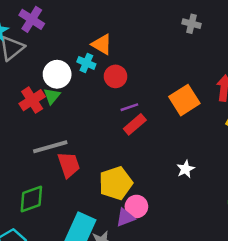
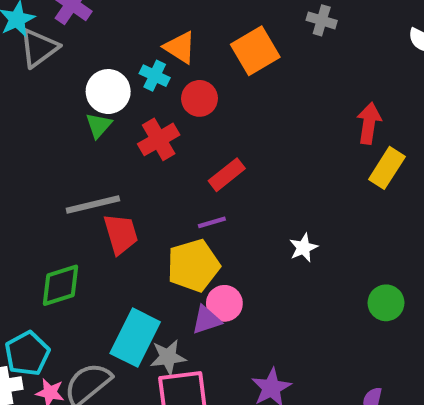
red cross: (32, 100) -> (159, 139), moved
orange square: (184, 100) -> (255, 51), moved
purple line: (129, 107) -> (212, 222), moved

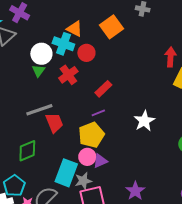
cyan cross: (155, 76) -> (63, 44), size x1.5
white star: (303, 248) -> (144, 121), size x1.5
pink circle: (224, 303) -> (87, 157), moved

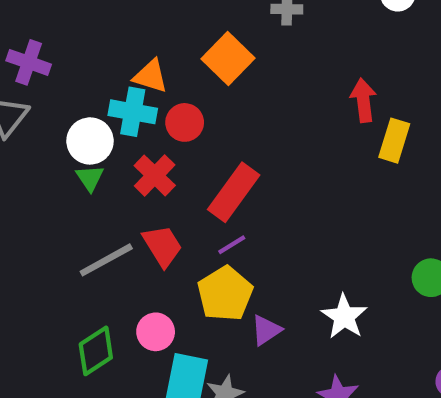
red rectangle: (103, 89) -> (234, 192), size x1.5
white star: (144, 121) -> (344, 317), moved
red trapezoid: (54, 123) -> (162, 246), moved
pink circle: (87, 157) -> (156, 332), moved
purple triangle: (100, 161) -> (266, 330), moved

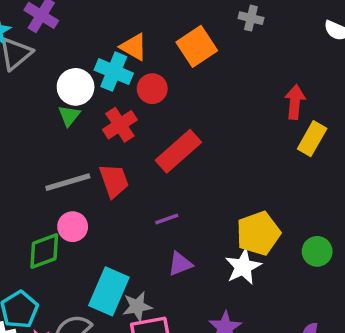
purple line: (232, 245) -> (167, 219), moved
yellow pentagon: (225, 294) -> (258, 233), moved
pink circle: (156, 332) -> (73, 227), moved

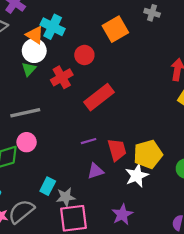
orange triangle: (134, 47) -> (35, 35), moved
cyan cross: (114, 72) -> (53, 27), moved
red trapezoid: (114, 181) -> (117, 150), moved
cyan rectangle: (109, 291) -> (48, 186), size x0.6

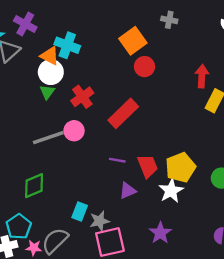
red circle: (84, 55) -> (145, 67), moved
purple line: (89, 141) -> (117, 160), turned 32
pink circle: (27, 142) -> (74, 131), moved

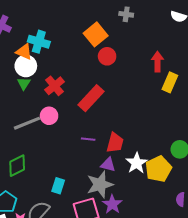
red trapezoid: (148, 166) -> (115, 143), turned 40
yellow pentagon: (180, 167) -> (158, 169), moved
purple triangle: (128, 191) -> (108, 165), moved, turned 42
gray star: (99, 221) -> (100, 184), moved, size x1.5
purple star: (160, 233) -> (112, 204), moved

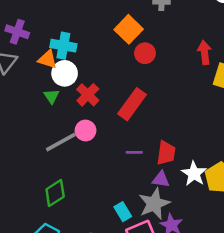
white circle: (26, 66) -> (65, 73), moved
cyan rectangle: (58, 186) -> (123, 212), moved, turned -42

